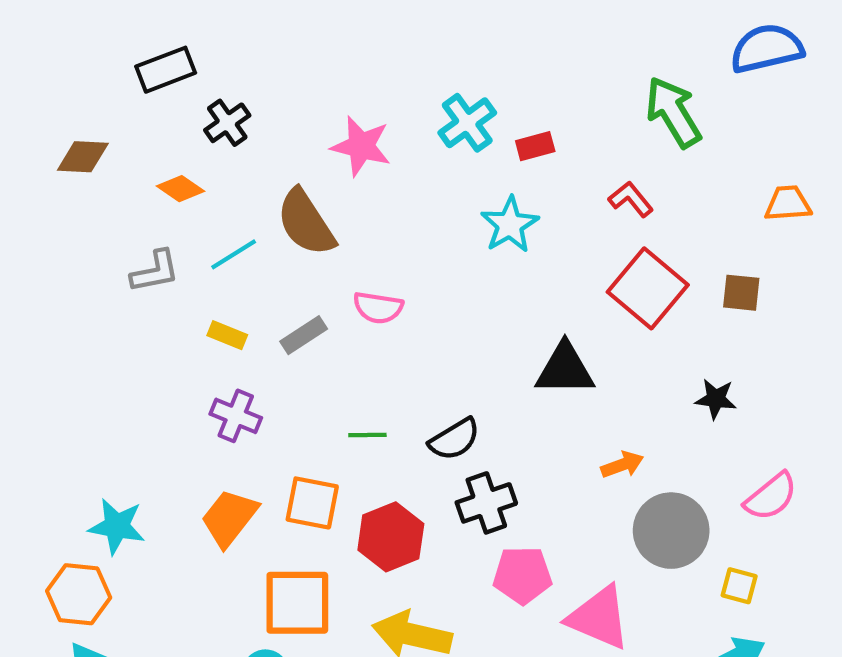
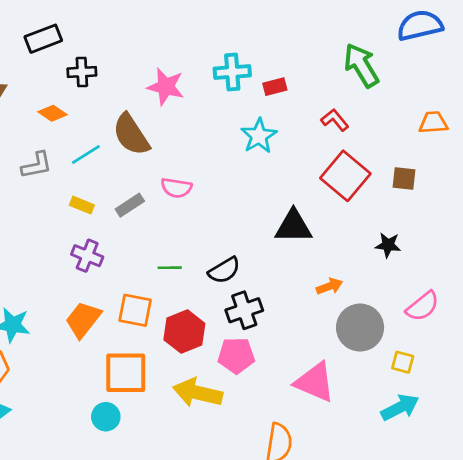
black cross: (227, 123) -> (82, 72), turned 32
cyan cross: (467, 123) -> (232, 72), turned 32
pink pentagon: (522, 575) -> (236, 355), moved

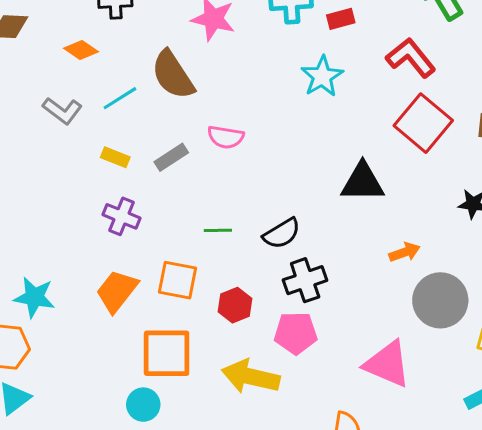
red L-shape: (335, 120) -> (411, 58), size x1.5
gray L-shape: (37, 165) -> (62, 111), turned 48
red hexagon: (184, 332) -> (235, 305), size x0.7

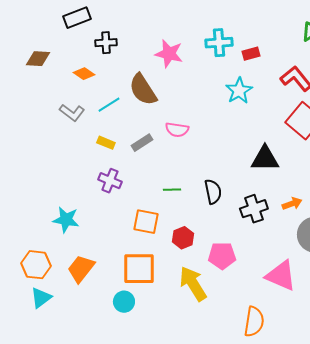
black semicircle: (282, 233) -> (213, 192), turned -70
black cross: (305, 280) -> (254, 209), moved
orange trapezoid: (117, 291) -> (81, 269), moved
cyan star: (34, 297) -> (66, 220), moved
yellow arrow: (251, 377) -> (193, 284), turned 45

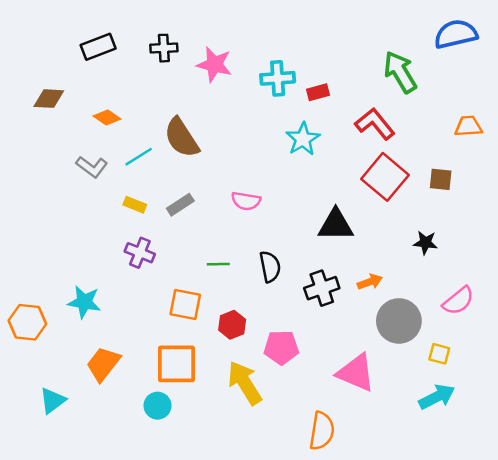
black cross: (106, 43) -> (164, 48), moved
pink star: (169, 54) -> (214, 64), moved
pink semicircle: (177, 130) -> (246, 201), moved
orange hexagon: (36, 265) -> (27, 322), moved

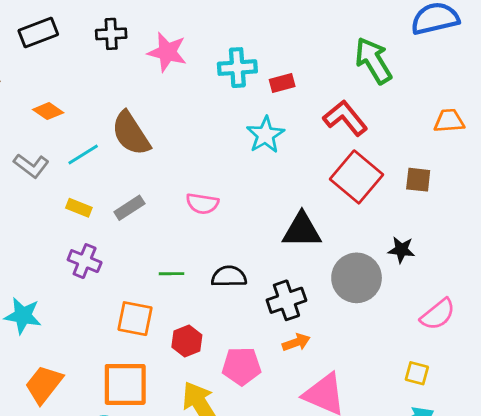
black semicircle: (270, 267) -> (229, 276), turned -80
orange arrow: (370, 282) -> (296, 342), moved
gray circle: (399, 321) -> (357, 278), moved

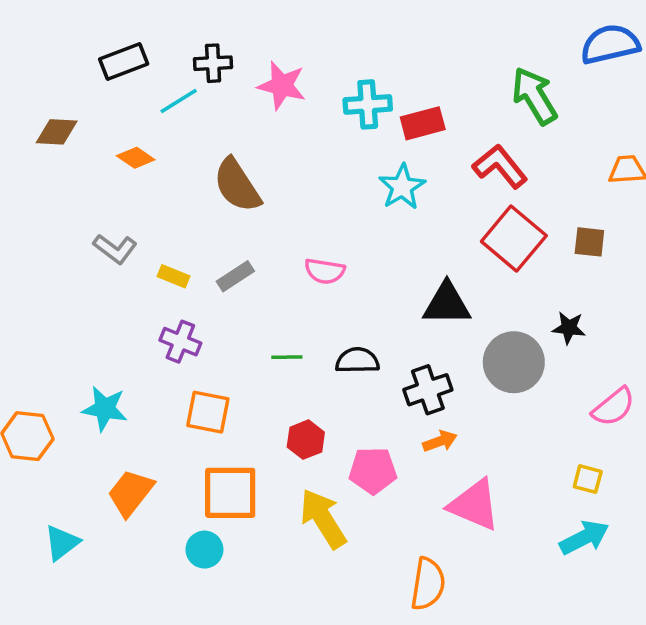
red rectangle: (282, 83) -> (423, 123), size x1.4
cyan line: (83, 154) -> (179, 101), moved
gray L-shape: (31, 166) -> (115, 249), moved
orange square: (135, 319) -> (208, 412), moved

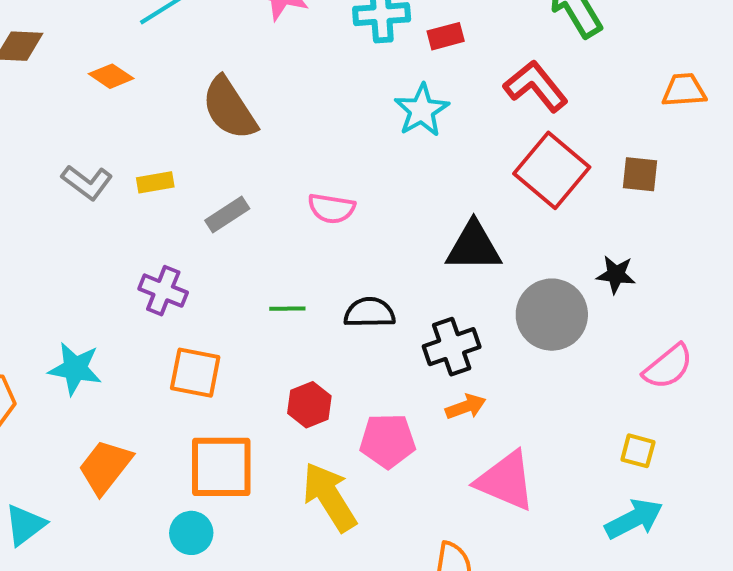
red rectangle: (423, 123) -> (446, 36), size x0.7
yellow rectangle: (173, 276) -> (155, 182), moved, turned -32

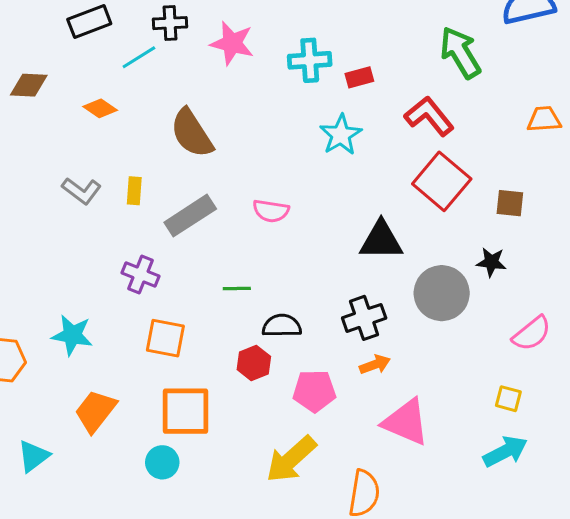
brown square: (640, 174) -> (510, 203), moved
yellow rectangle: (155, 182) -> (134, 191), turned -76
gray rectangle: (227, 214) -> (190, 216), size x1.5
black semicircle: (370, 313) -> (282, 326), moved
yellow arrow: (329, 497) -> (291, 459), moved, turned -100

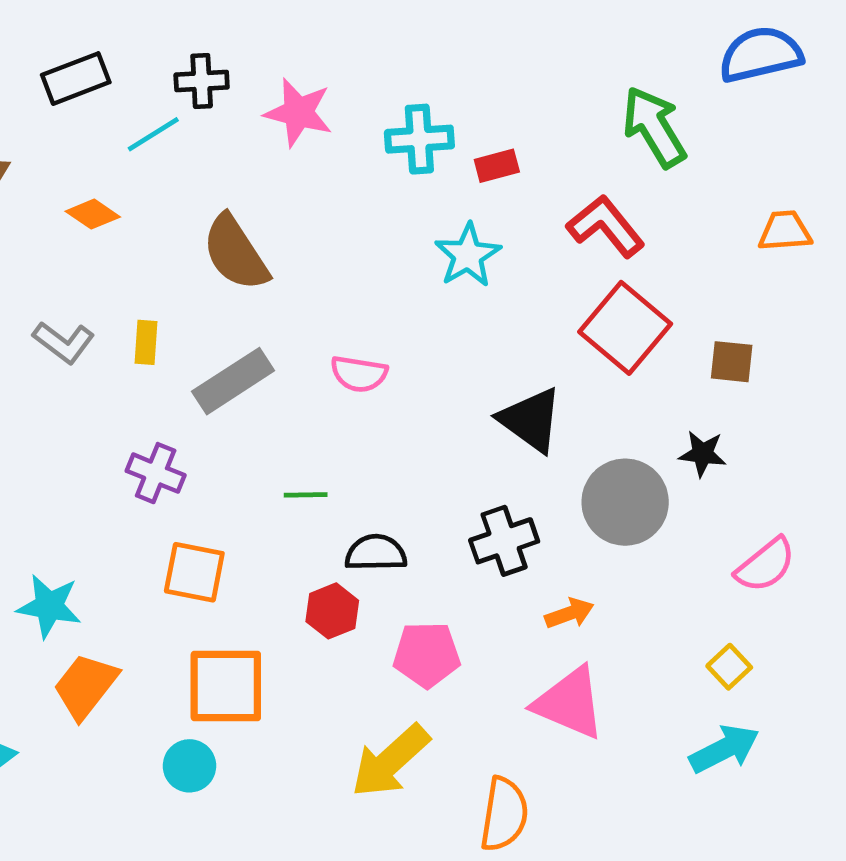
black triangle: (381, 240) -> (531, 420), turned 36
cyan star: (72, 335) -> (49, 606), moved
orange arrow: (375, 365) -> (569, 613), moved
yellow square: (508, 399) -> (729, 667), turned 32

